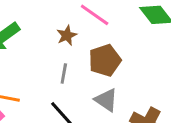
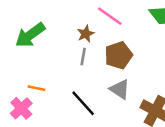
gray line: (64, 74) -> (83, 57), moved

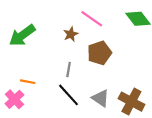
gray line: (83, 57) -> (69, 70), moved
gray triangle: (120, 89) -> (101, 98), moved

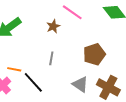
brown pentagon: (99, 53) -> (94, 54), moved
black line: (69, 95) -> (33, 82), moved

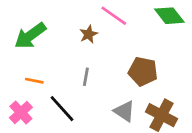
brown pentagon: (94, 54) -> (143, 71), turned 30
orange line: (14, 69) -> (34, 81), moved

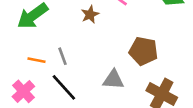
gray line: (86, 77) -> (63, 56), moved, turned -30
gray triangle: (124, 111) -> (113, 80), moved, turned -30

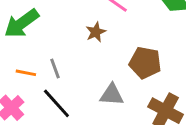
brown star: (90, 14) -> (96, 32), moved

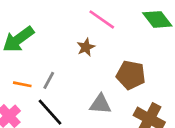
gray line: (55, 68) -> (49, 80), turned 48

